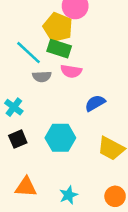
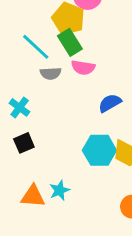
green rectangle: (59, 49) -> (70, 42), turned 40
cyan hexagon: (60, 138) -> (99, 150), moved
cyan star: (68, 195) -> (59, 190), moved

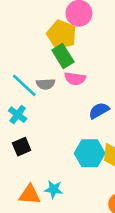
cyan line: (36, 47) -> (24, 85), moved
cyan star: (59, 190) -> (54, 189), turned 30

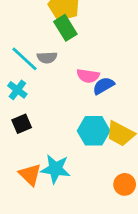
pink semicircle: (75, 79) -> (88, 76), moved
cyan star: (54, 189) -> (55, 169), size x1.5
orange triangle: (30, 195) -> (30, 175), turned 40

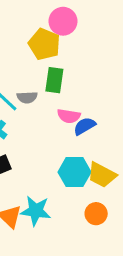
green rectangle: (65, 28) -> (54, 80), moved, turned 40
orange circle: (125, 184) -> (96, 214), moved

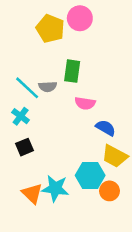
yellow pentagon: (44, 44) -> (50, 29), moved
blue semicircle: (85, 126) -> (106, 128), moved, turned 60
cyan hexagon: (75, 172) -> (90, 175), moved

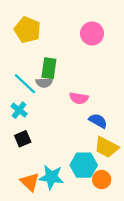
pink circle: (80, 18) -> (92, 34), moved
yellow pentagon: (50, 29) -> (27, 30), moved
green rectangle: (72, 71) -> (49, 68), moved

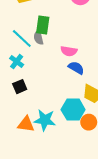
gray semicircle: (44, 83) -> (39, 37), turned 80
blue semicircle: (98, 121) -> (76, 68), moved
orange triangle: (30, 182) -> (26, 124), turned -36

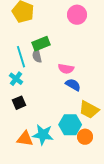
green rectangle: (43, 25) -> (41, 44), turned 60
cyan line: (22, 39) -> (21, 57), turned 30

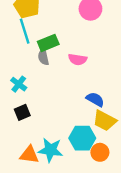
cyan line: (21, 57) -> (25, 31), moved
pink semicircle: (66, 69) -> (78, 59), moved
blue semicircle: (73, 85) -> (95, 99), moved

